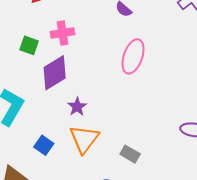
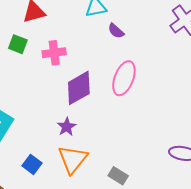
green square: (29, 45) -> (18, 44), moved
purple diamond: (55, 73) -> (79, 88), moved

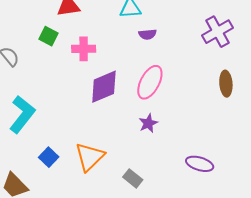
purple semicircle: (116, 31) -> (147, 34), turned -54
purple star: (67, 127) -> (148, 123), moved

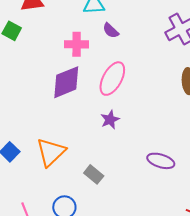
purple semicircle: (147, 34) -> (111, 31), turned 48
pink cross: (84, 49) -> (77, 44), moved

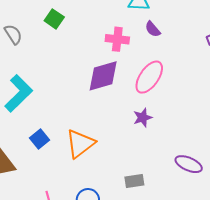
gray rectangle: (94, 174) -> (134, 181), moved, turned -54

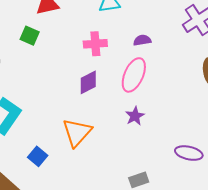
purple semicircle: (153, 29) -> (142, 40), moved, turned 132
purple diamond: (103, 76) -> (88, 82), size x0.7
orange triangle: (80, 144) -> (77, 132), moved

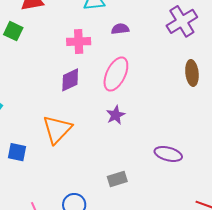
purple semicircle: (142, 40) -> (120, 29), moved
blue square: (38, 156) -> (17, 152), turned -30

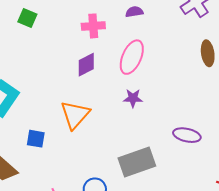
purple star: (116, 115) -> (133, 98), turned 30
gray rectangle: (117, 179) -> (137, 162), size x1.8

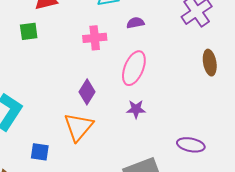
green square: (27, 18) -> (29, 31), turned -30
purple diamond: (86, 65) -> (87, 92), moved, turned -30

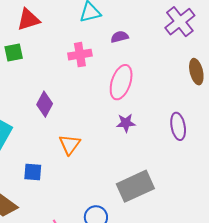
purple diamond: (87, 92) -> (45, 104), moved
orange triangle: (78, 127) -> (70, 144), size x0.7
purple ellipse: (191, 145) -> (178, 126), moved, turned 72

